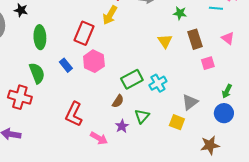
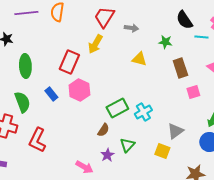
yellow triangle: (165, 41) -> (139, 59), moved, turned -42
red L-shape: (74, 114) -> (37, 140), moved

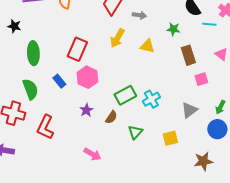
yellow arrow: (95, 44) -> (117, 38), moved
gray triangle: (175, 131) -> (189, 110), moved
yellow square: (162, 151) -> (170, 138), turned -35
purple star: (107, 155) -> (86, 110), moved

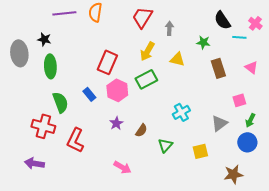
gray arrow: (139, 15) -> (169, 28), turned -96
green ellipse: (33, 53) -> (50, 66), moved
pink square: (201, 79) -> (239, 100), moved
green rectangle: (125, 95) -> (146, 79), moved

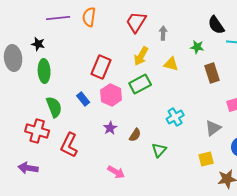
yellow square: (200, 151) -> (206, 159), moved

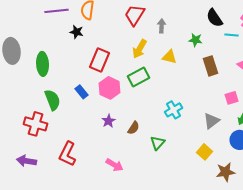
black star: (38, 44) -> (77, 32), moved
red L-shape: (69, 145) -> (68, 154), moved
yellow square: (206, 159) -> (205, 152), turned -35

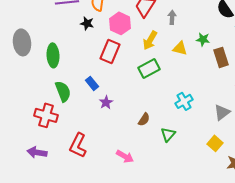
green star: (196, 40) -> (203, 39), moved
pink hexagon: (110, 88) -> (120, 23), moved
purple star: (109, 121) -> (106, 102), moved

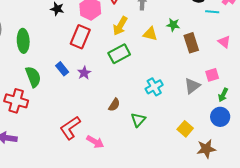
purple star: (106, 102) -> (84, 73), moved
gray triangle: (222, 112) -> (192, 86), moved
red L-shape: (78, 145) -> (70, 128), moved, turned 30

